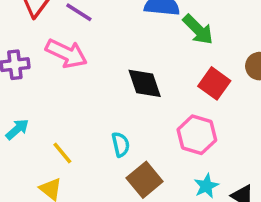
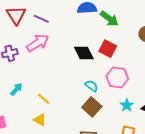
pink arrow: (66, 54) -> (38, 43), turned -50
red square: (214, 83) -> (108, 49), moved
cyan semicircle: (121, 144) -> (91, 86), moved, turned -32

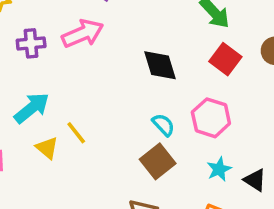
red square: (108, 49) -> (225, 59), moved
cyan arrow: (16, 89) -> (32, 108), size x1.5
yellow triangle: (40, 120) -> (47, 148), moved

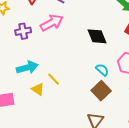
cyan arrow: (32, 108) -> (27, 68), turned 30

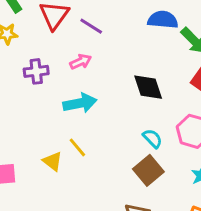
pink arrow: (52, 23) -> (81, 62), size x0.6
cyan arrow: (27, 68) -> (80, 103), moved

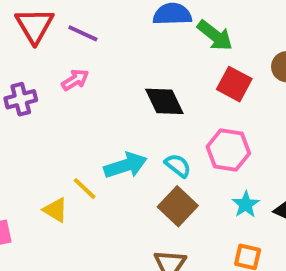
cyan arrow: (80, 103) -> (125, 165), moved

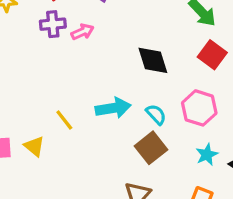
purple cross: (21, 99) -> (53, 24), moved
yellow line: (85, 189) -> (64, 120), moved
yellow triangle: (55, 210) -> (34, 146), moved

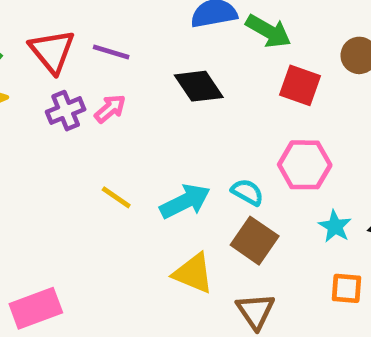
black diamond: (153, 60) -> (199, 86), moved
yellow line: (64, 120) -> (116, 197), moved
yellow triangle: (34, 146) -> (193, 273), moved, size x1.4

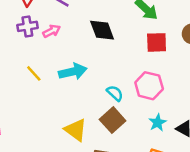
red square: (300, 85) -> (157, 42), turned -35
yellow line: (116, 197) -> (34, 73), moved
cyan arrow: (185, 201) -> (73, 72), moved

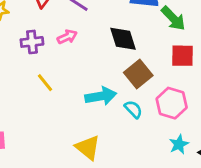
purple cross: (27, 26) -> (32, 42), moved
cyan arrow: (73, 72) -> (101, 96), moved
brown square: (113, 120) -> (138, 74), moved

